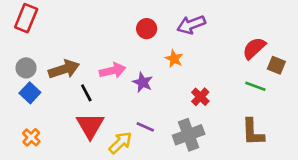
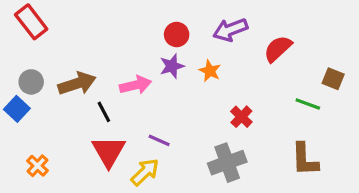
red rectangle: (26, 18) -> (31, 22), turned -60
red semicircle: (254, 48) -> (278, 49), moved
purple star: (143, 82) -> (172, 66), moved, turned 30
blue square: (30, 93) -> (17, 109), moved
purple line: (145, 127) -> (159, 140), moved

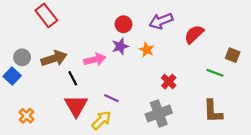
red rectangle: (31, 22) -> (46, 15), moved

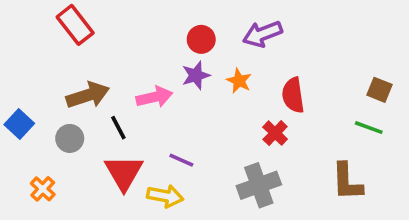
red semicircle: (194, 34) -> (293, 95), moved, turned -55
gray circle: (22, 57) -> (70, 138), moved
green line: (215, 73) -> (369, 128), moved
yellow arrow: (101, 120) -> (165, 196), turned 55

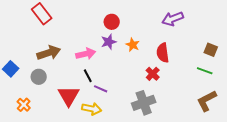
purple arrow: (262, 34) -> (173, 19), moved
black line: (118, 128) -> (88, 76), moved
brown L-shape: (347, 182) -> (207, 101), moved, turned 65

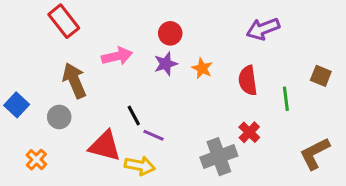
brown arrow: (49, 53) -> (74, 80), turned -95
pink arrow: (86, 54) -> (117, 56), moved
green line: (205, 71) -> (286, 99), moved, turned 63
red cross: (153, 74) -> (249, 132), moved
red triangle: (69, 96) -> (105, 146), turned -45

